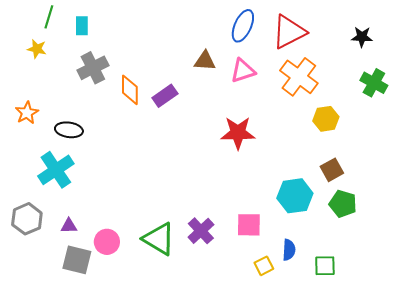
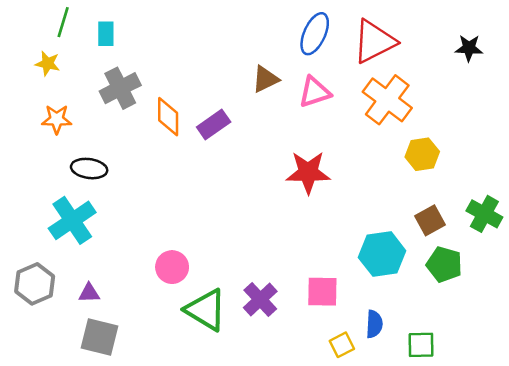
brown triangle: (205, 61) -> (265, 79), turned -30
green cross: (374, 83) -> (484, 214), moved
orange star: (27, 113) -> (57, 119), moved, turned 30
pink circle: (107, 242) -> (172, 267), moved

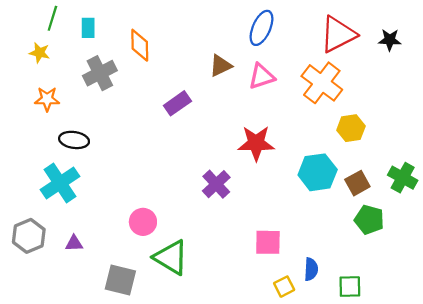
red triangle: (374, 41) -> (338, 34), moved
orange diamond: (168, 117) -> (140, 45), moved
cyan hexagon: (382, 254) -> (318, 172), moved
purple cross: (260, 299) -> (216, 184), moved
gray square: (99, 337) -> (120, 280), moved

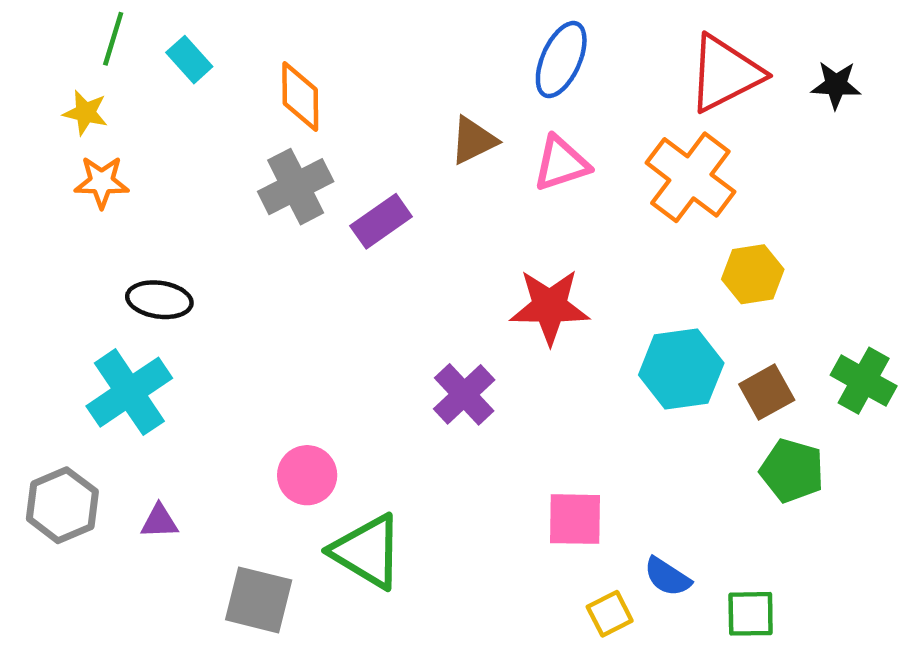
cyan rectangle: (88, 28) -> (189, 60), turned -42
gray cross: (100, 73) -> (296, 187), moved
orange star: (47, 99) -> (102, 182), moved
blue semicircle: (311, 269) -> (667, 577), turned 120

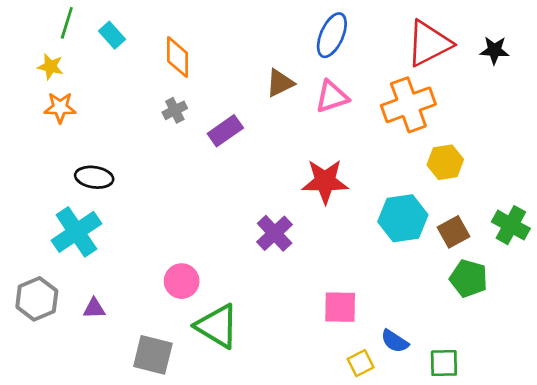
orange cross: (690, 177) -> (408, 105), turned 33
gray cross: (296, 187) -> (175, 110), size x0.6

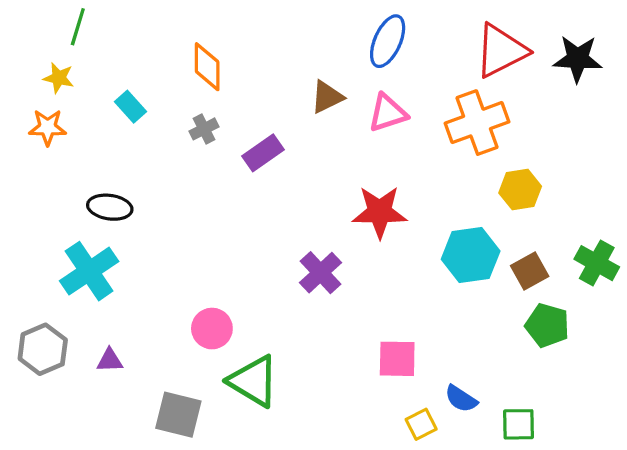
cyan rectangle: (112, 35) -> (131, 107), moved
black star: (494, 50) -> (578, 59), size x1.4
orange star: (60, 108) -> (48, 127), moved

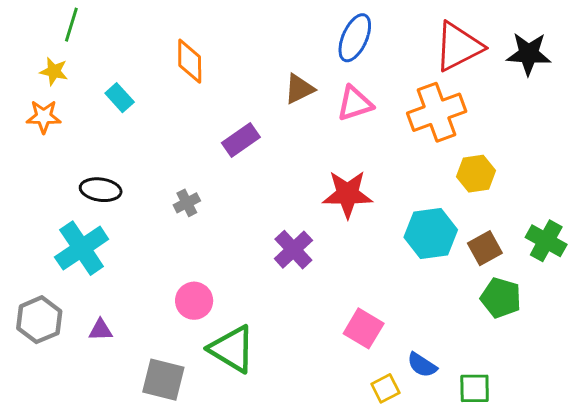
gray cross: (204, 129) -> (187, 203), moved
pink square: (397, 359) -> (364, 328), turned 30

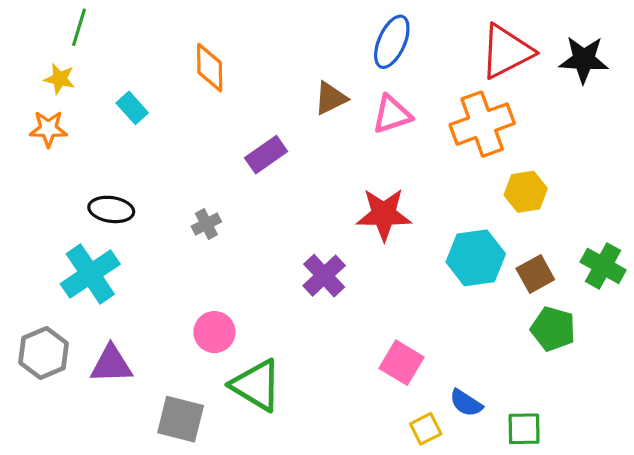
purple triangle: (101, 330) -> (111, 364), size x1.6

